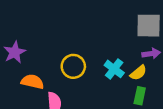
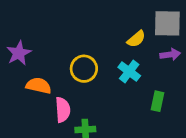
yellow semicircle: (138, 73) -> (136, 39), moved

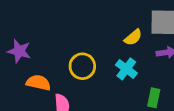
purple star: (19, 53) -> (19, 51), turned -30

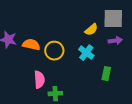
orange semicircle: (38, 83) -> (31, 45), moved

